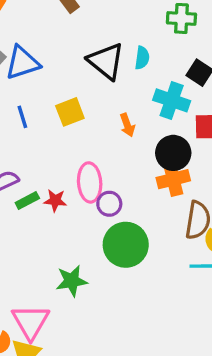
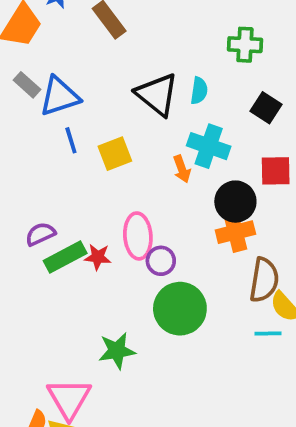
cyan cross: (172, 100) -> (209, 146), moved
blue line: (22, 117) -> (71, 140), moved
green rectangle: (27, 200) -> (65, 257), size x1.5

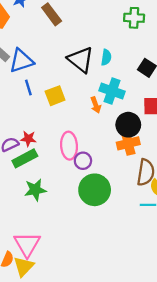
green cross: (245, 45) -> (134, 18), moved
red star: (98, 257) -> (28, 139), moved
green star: (117, 351) -> (35, 190), moved

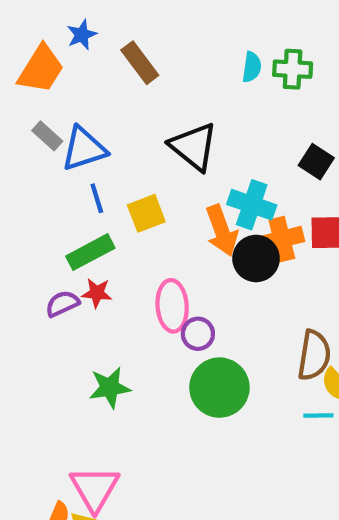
cyan semicircle: (106, 57) -> (252, 67), moved
orange arrow: (96, 105) -> (222, 231), size x1.6
black circle: (128, 125) -> (256, 258), moved
orange cross: (128, 143) -> (282, 239), moved
green rectangle: (25, 158) -> (90, 252), moved

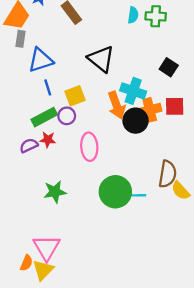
gray rectangle: (47, 136) -> (20, 39), moved, turned 56
purple circle: (198, 334) -> (67, 116), moved
cyan line: (318, 416) -> (138, 195), moved

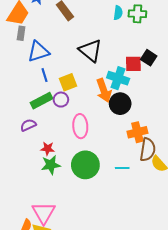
red square: (175, 106) -> (133, 64), moved
orange cross: (150, 110) -> (137, 132), moved
red star: (48, 140) -> (48, 149), moved
green circle: (115, 192) -> (85, 165), moved

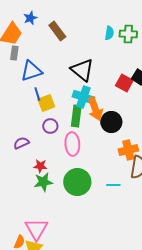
red square: (133, 64) -> (124, 83), turned 30
cyan cross: (118, 78) -> (83, 97), moved
yellow square: (68, 82) -> (46, 103), moved
purple circle: (61, 100) -> (50, 126), moved
green rectangle: (41, 101) -> (76, 116), moved, turned -55

